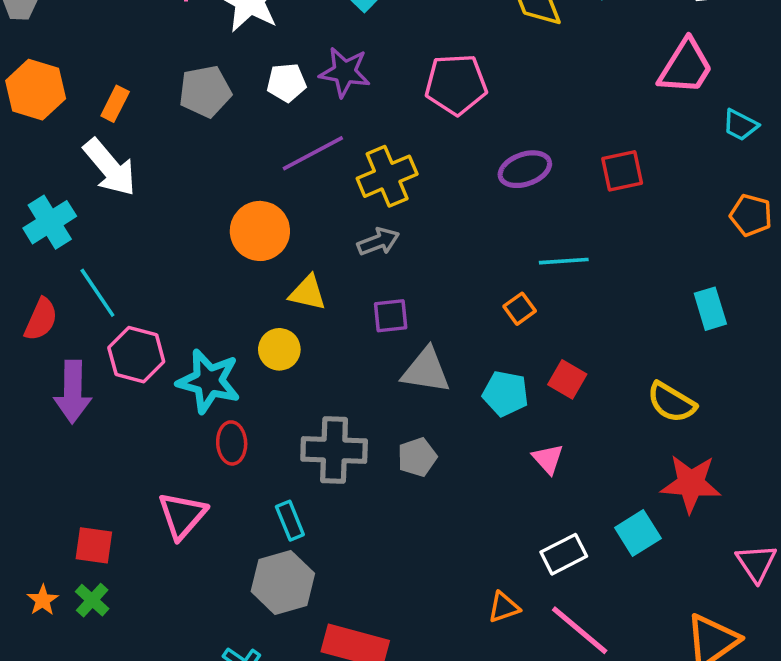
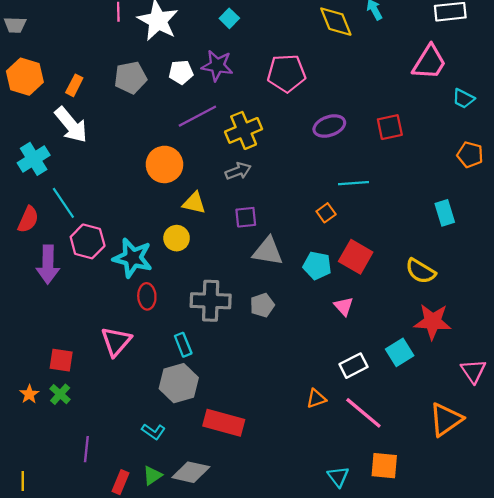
red square: (567, 379) -> (356, 257), size x1.4

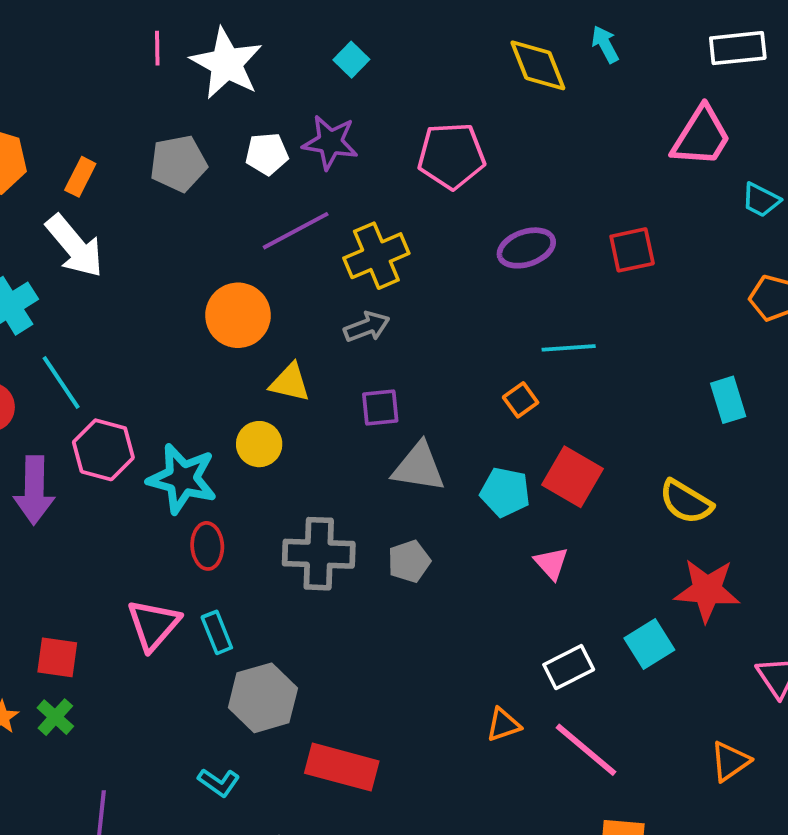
cyan rectangle: (183, 345) -> (217, 632), moved
orange triangle: (446, 419) -> (730, 761), size x0.7

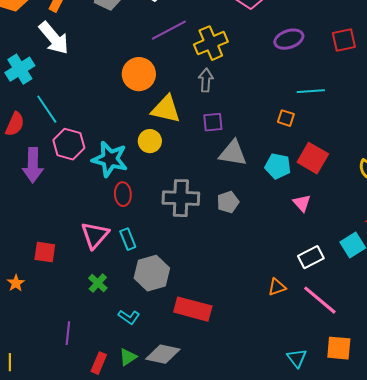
gray arrow: (367, 327) -> (206, 80), turned -65
yellow triangle: (290, 383) -> (166, 109), size x1.4
orange square: (521, 400) -> (286, 118), turned -36
green cross: (55, 717) -> (98, 283), moved

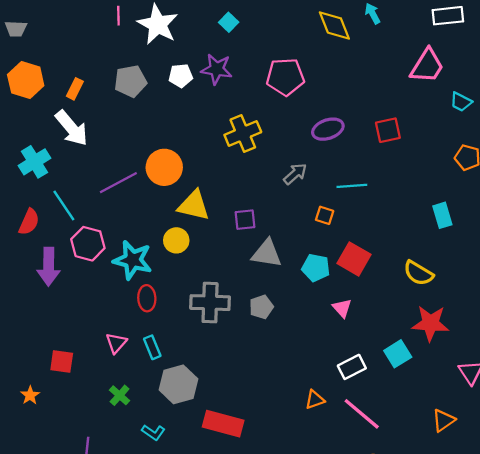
purple line: (169, 30) -> (118, 183), moved
gray arrow: (206, 80) -> (295, 174), moved, turned 45
pink triangle: (95, 235) -> (116, 343), size x0.7

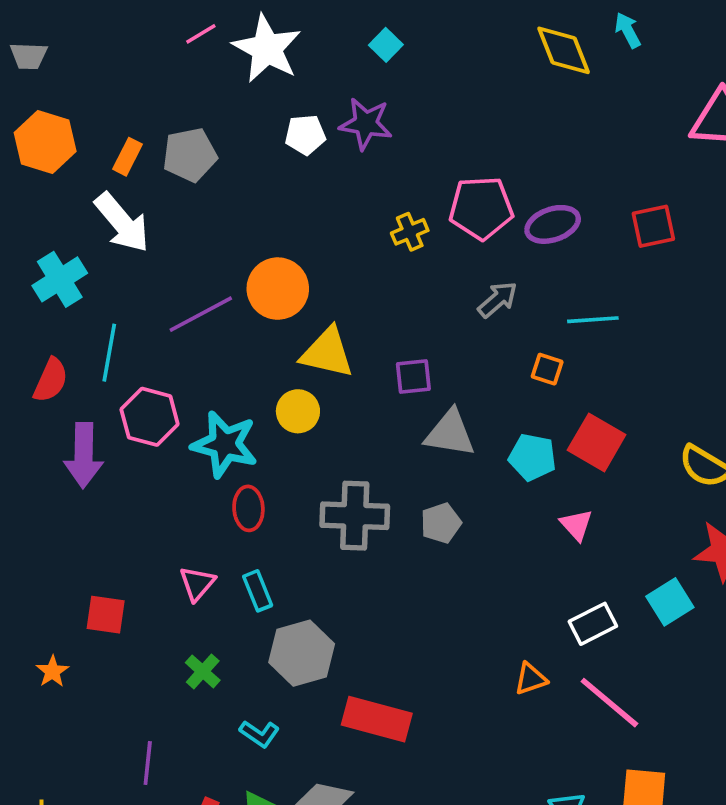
pink line: (118, 16) -> (201, 34), turned 60
pink pentagon: (285, 77) -> (481, 208), moved
gray pentagon: (130, 81) -> (190, 155), moved
yellow cross: (243, 133) -> (410, 232), size x0.6
cyan line: (64, 205) -> (109, 353), turned 44

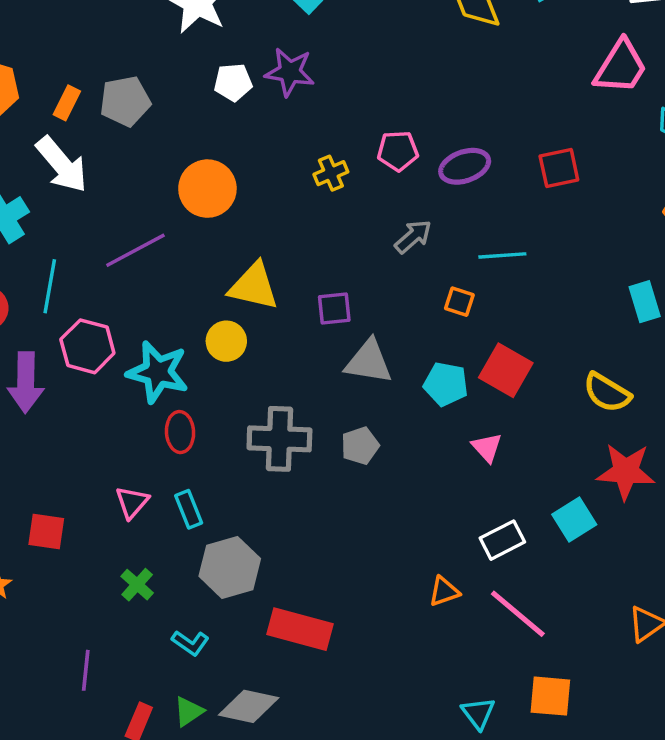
pink pentagon: (481, 208) -> (398, 151), size x0.7
orange circle: (278, 289) -> (207, 189), moved

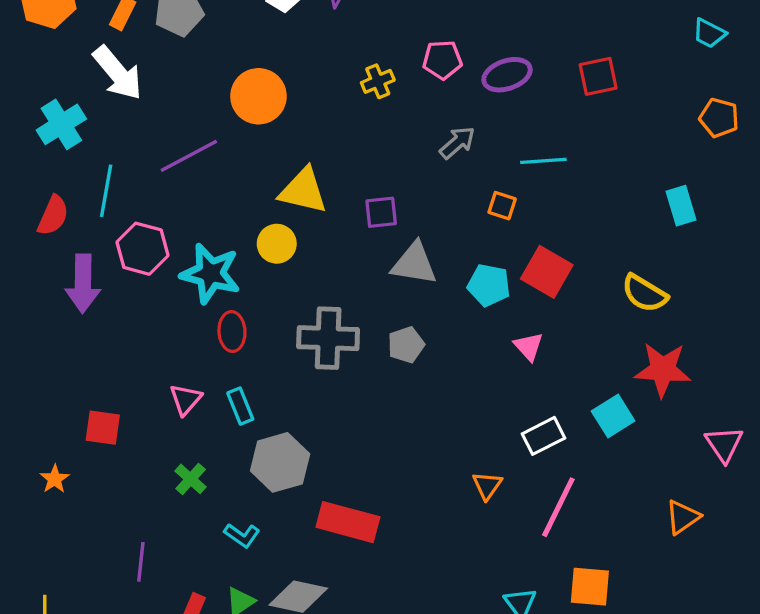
orange triangle: (444, 591) -> (487, 486), turned -36
pink line: (518, 614) -> (558, 507), turned 76

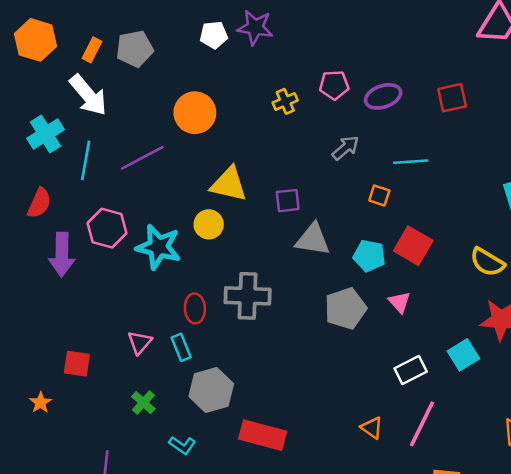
cyan line: (106, 191) -> (86, 160), moved
red ellipse: (232, 332) -> (195, 308), moved
gray pentagon: (406, 345) -> (345, 308), moved, size x1.5
orange triangle: (487, 486) -> (372, 428), moved, turned -30

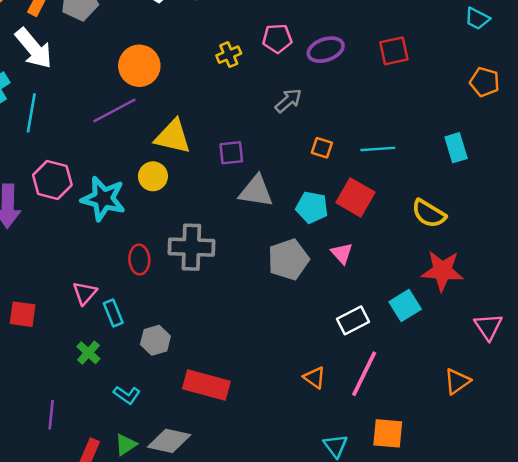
purple line: (142, 158) -> (114, 110), moved
cyan line: (411, 162) -> (378, 149), moved
cyan rectangle: (181, 347) -> (113, 313), moved
gray hexagon: (211, 390) -> (155, 340), size x0.7

